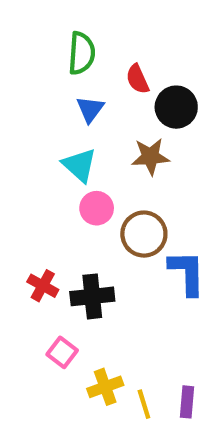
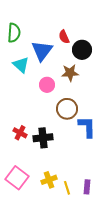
green semicircle: (82, 53) -> (14, 33), moved
blue triangle: (90, 109) -> (42, 51), size x1.6
cyan triangle: (79, 165) -> (21, 65), moved
pink circle: (97, 208) -> (47, 85), moved
pink square: (62, 352) -> (17, 178), moved, size x1.6

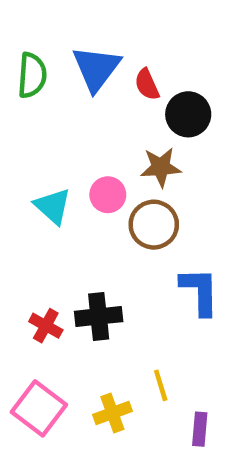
blue triangle: (42, 51) -> (96, 68), moved
cyan triangle: (21, 65) -> (53, 206), moved
brown circle: (67, 109) -> (154, 225), moved
red cross: (20, 133) -> (46, 326), moved
yellow line: (67, 188) -> (161, 385), moved

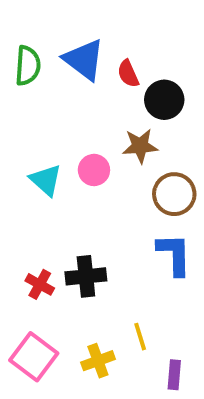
blue triangle: (96, 68) -> (84, 60), turned -30
brown circle: (154, 225) -> (174, 194), moved

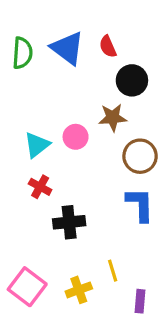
red semicircle: (128, 74) -> (108, 47), moved
cyan triangle: (46, 180) -> (37, 145), turned 40
red cross: (40, 284) -> (40, 187), moved

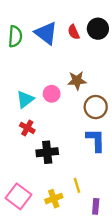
black circle: (132, 80) -> (98, 29), moved

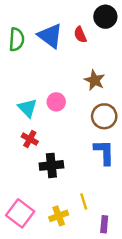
black circle: (98, 29) -> (105, 17), moved
brown star: (77, 81) -> (95, 80), moved, turned 30
cyan triangle: (25, 99) -> (27, 108), turned -36

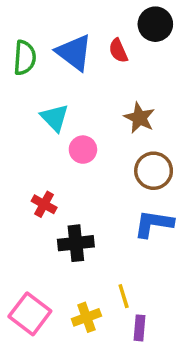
cyan triangle: (27, 108) -> (55, 118), moved
blue L-shape: (104, 152) -> (154, 224), turned -80
purple rectangle: (104, 224) -> (139, 328), moved

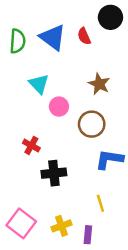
brown circle: (154, 171) -> (92, 124), moved
yellow line: (124, 296) -> (100, 203), moved
purple rectangle: (139, 328) -> (88, 235), moved

